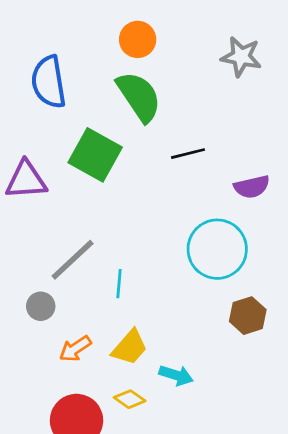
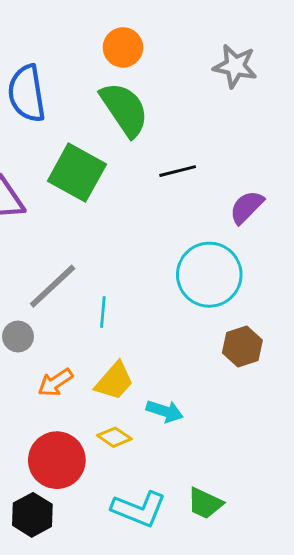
purple semicircle: (252, 187) -> (247, 207), turned 148

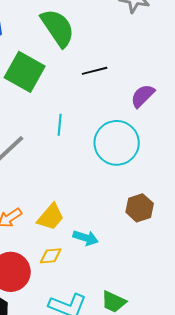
cyan line: (103, 312) -> (60, 125), moved
brown hexagon: (242, 347) -> (140, 208), moved
yellow diamond: (114, 437) -> (51, 256), turned -40

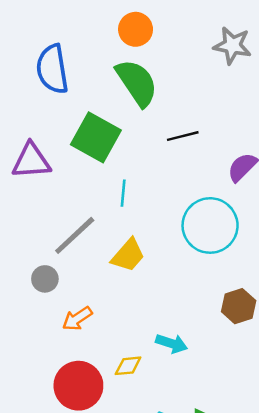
cyan line: (60, 125) -> (123, 193), moved
yellow trapezoid: (51, 217) -> (128, 255), moved

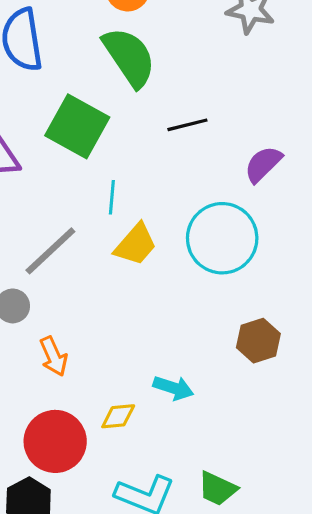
yellow trapezoid: (128, 255) -> (136, 245), moved
orange arrow: (77, 319) -> (54, 356), turned -80

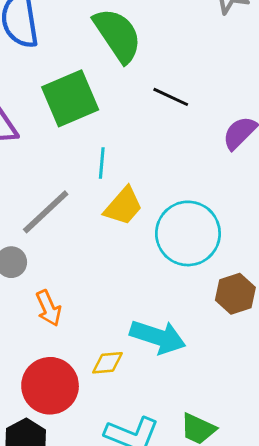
black line: (187, 125) -> (171, 97), turned 39
green square: (77, 126) -> (70, 98), turned 38
cyan circle: (222, 238) -> (188, 233), moved
cyan arrow: (173, 388) -> (158, 337), size x1.5

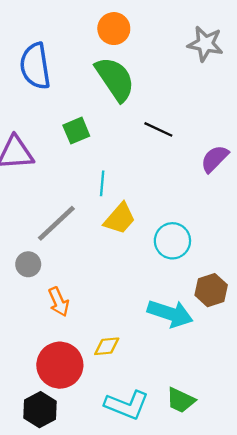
green square: (70, 98) -> (76, 131), size x0.6
cyan circle: (188, 233) -> (172, 241), size x0.7
cyan arrow: (158, 337) -> (170, 314), moved

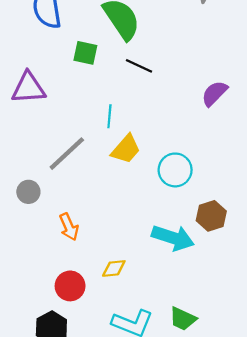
black line: (158, 129) -> (139, 66), moved
green square: (76, 131) -> (85, 53), moved, turned 35
gray circle: (28, 264) -> (28, 192), moved
red circle: (60, 365) -> (70, 286), size x0.7

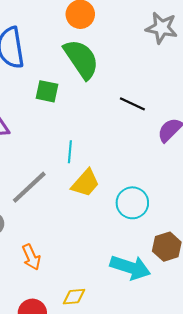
black line: (139, 66) -> (132, 104), moved

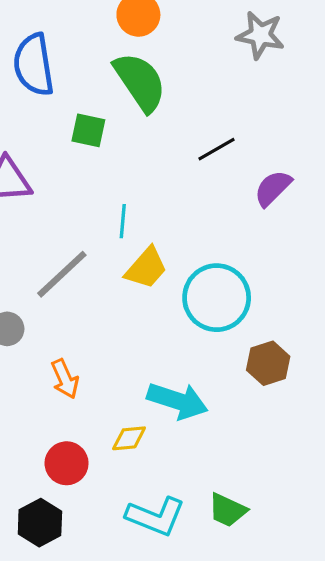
black line: (132, 104) -> (217, 149), turned -55
cyan circle: (132, 203) -> (217, 298), size x1.4
cyan arrow: (130, 267) -> (177, 401), moved

